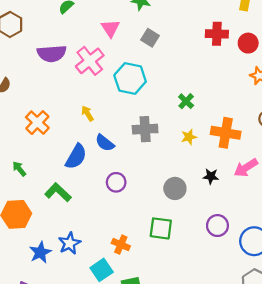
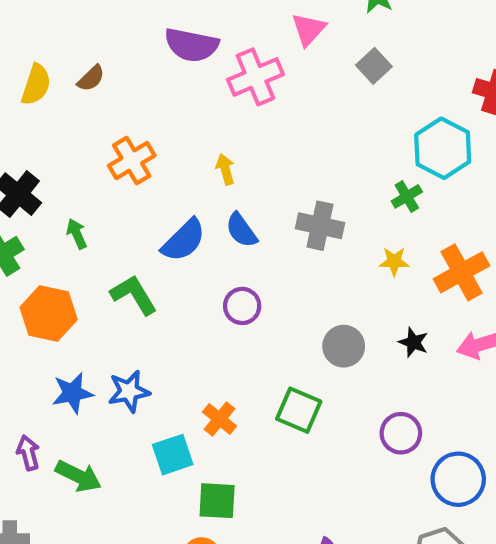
cyan hexagon: (130, 78) -> (443, 148), moved
orange cross: (226, 133) -> (461, 272), turned 36

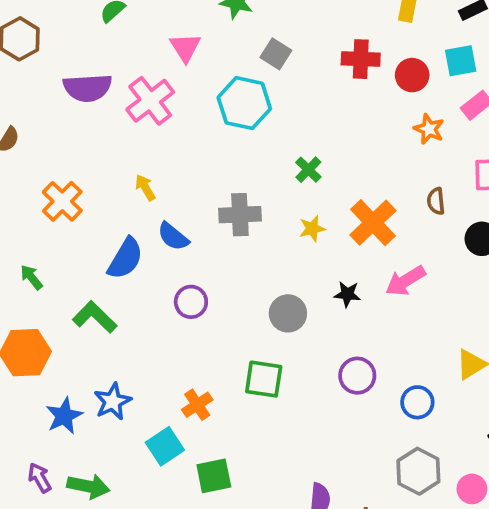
gray square: (374, 66) -> (276, 54), moved
cyan hexagon: (443, 148) -> (244, 103), moved
orange cross: (220, 419) -> (197, 405), turned 32
blue circle: (458, 479) -> (417, 402), size x0.7

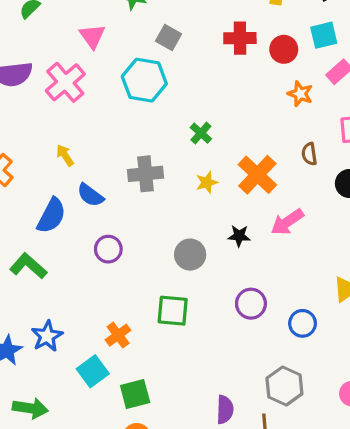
gray hexagon: (418, 471) -> (284, 386), moved

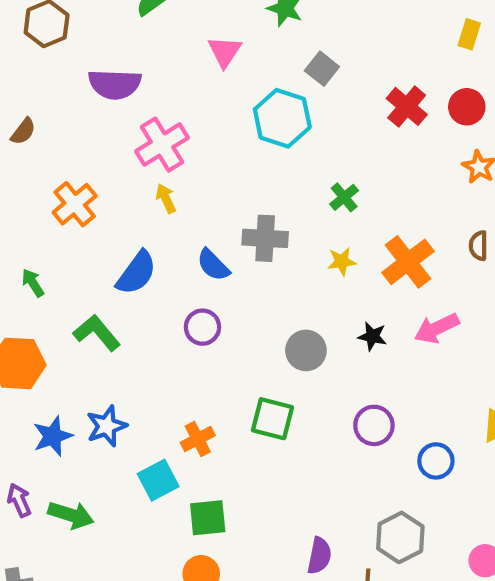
red cross: (240, 38) -> (407, 106), moved, turned 32
pink cross: (65, 82) -> (162, 145), moved
blue semicircle: (90, 195) -> (213, 265), moved

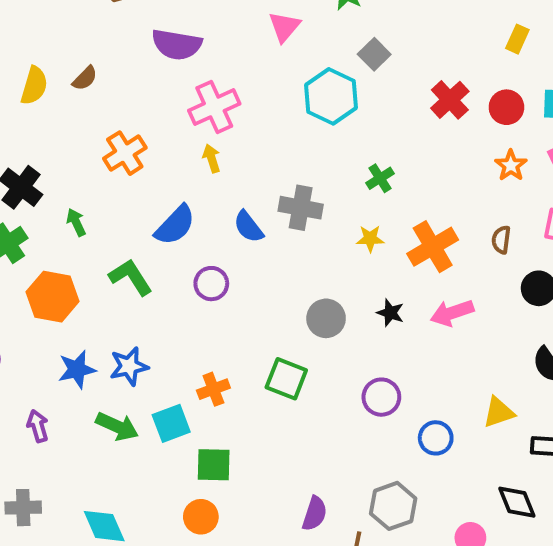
purple circle: (202, 327) -> (211, 284), moved
green arrow: (71, 515) -> (117, 426), moved

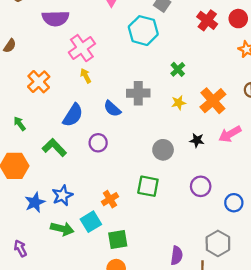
purple arrow: (38, 426) -> (20, 248), moved

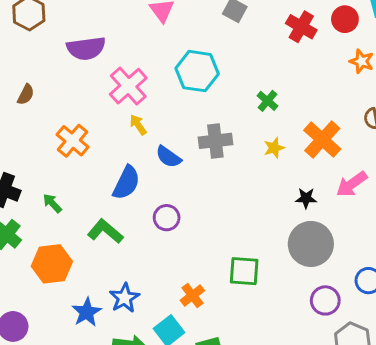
cyan hexagon: (143, 31) -> (197, 71), moved
blue semicircle: (112, 109) -> (168, 157), moved
gray circle: (163, 150) -> (311, 244), moved, size x1.5
purple circle: (201, 186) -> (325, 300), moved

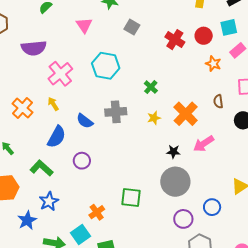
yellow arrow: (138, 125) -> (53, 104), moved
blue star: (125, 298) -> (49, 201), moved

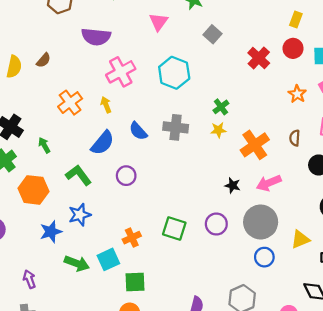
red circle: (204, 36) -> (293, 48), moved
yellow star: (154, 118) -> (218, 130), moved
gray circle: (175, 182) -> (261, 222), moved
purple circle: (183, 219) -> (216, 224), moved

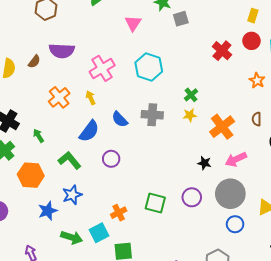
gray square: (212, 34) -> (181, 19), moved, turned 35
purple semicircle: (96, 37) -> (62, 51), moved

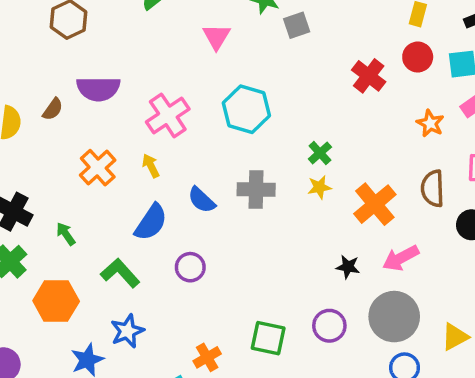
brown semicircle: (257, 119) -> (433, 188), size x1.5

